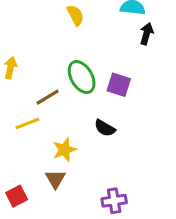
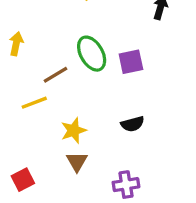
purple square: (119, 85) -> (131, 62), turned -30
black semicircle: (105, 128) -> (133, 124), moved, turned -45
brown triangle: (55, 179) -> (77, 162), moved

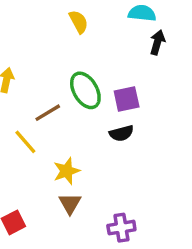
yellow line: (34, 103) -> (25, 142), turned 70
black semicircle: (133, 124) -> (121, 133), moved

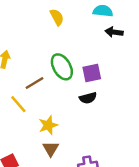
black arrow: (157, 42) -> (114, 32), turned -98

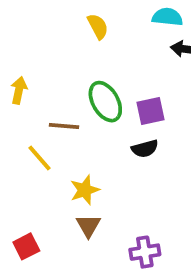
brown line: (35, 83) -> (64, 126), turned 36

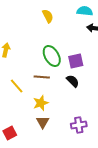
brown line: (64, 126) -> (42, 77), moved
black semicircle: (145, 149) -> (73, 81), turned -120
purple cross: (145, 252) -> (79, 125), moved

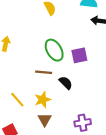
black semicircle: (73, 81) -> (66, 83), moved
yellow line: (17, 86) -> (17, 100), moved

